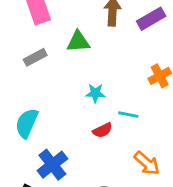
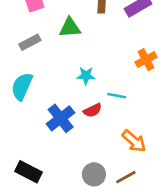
cyan semicircle: (27, 123) -> (22, 86), moved
blue cross: (52, 165) -> (61, 118), moved

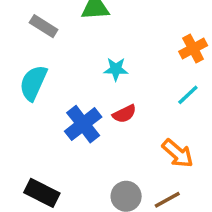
gray rectangle: (30, 42) -> (44, 26), turned 60
cyan line: (117, 96) -> (188, 95), moved, turned -54

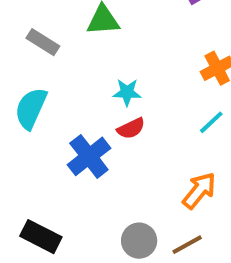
red semicircle: (124, 114) -> (131, 128), moved
orange arrow: (178, 153) -> (199, 190), turned -92

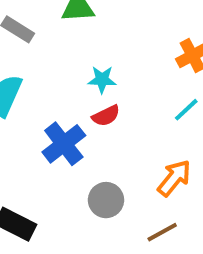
gray circle: (139, 241) -> (106, 200), moved

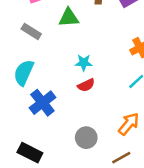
blue cross: (64, 144) -> (42, 103), moved

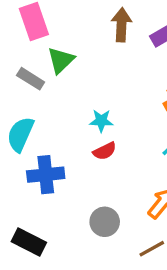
green triangle: (69, 18) -> (61, 60), moved, turned -40
blue cross: (42, 103) -> (46, 175), turned 32

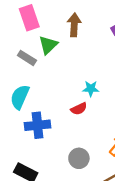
brown arrow: (121, 25) -> (74, 25), moved
cyan star: (101, 121) -> (91, 89), moved

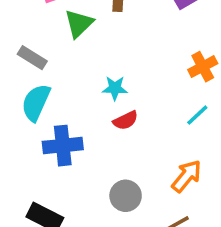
gray rectangle: (27, 58) -> (32, 58), moved
cyan star: (91, 89) -> (115, 88), moved

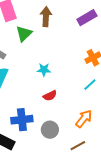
red semicircle: (126, 120) -> (50, 96), moved
blue cross: (63, 146) -> (22, 120), moved

